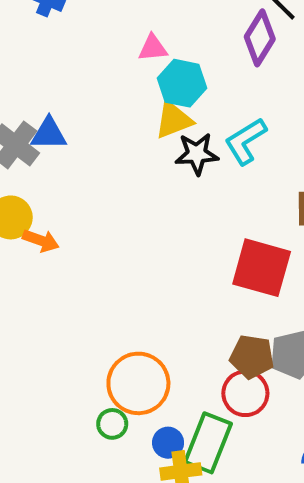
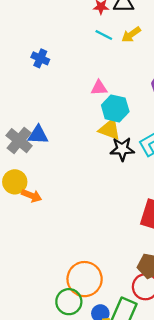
yellow triangle: (174, 120) -> (110, 129), turned 40
green circle: (112, 424) -> (69, 302), size x1.5

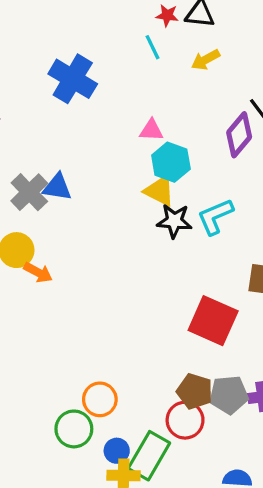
cyan line: (104, 35) -> (152, 47), moved, turned 30
blue cross: (40, 58) -> (73, 79), size x1.8
orange circle: (85, 279) -> (100, 399), size x0.7

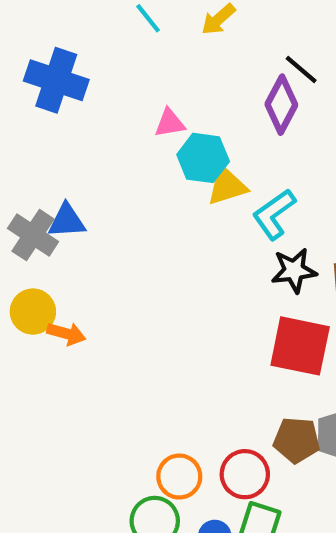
yellow triangle: (160, 191) -> (227, 186), moved, turned -32
black star: (174, 221) -> (294, 270), moved
red circle: (185, 420) -> (245, 474), moved

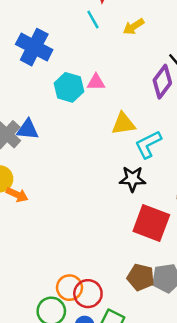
cyan hexagon: (203, 158) -> (69, 87), moved
black star: (294, 270) -> (132, 179), moved
red circle: (245, 474) -> (88, 294), moved

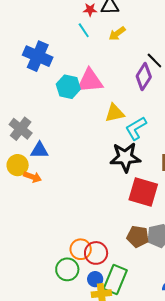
pink triangle: (96, 82) -> (90, 81), size x1.8
blue triangle: (28, 129) -> (39, 150), moved
black star: (132, 179) -> (125, 157), size x1.4

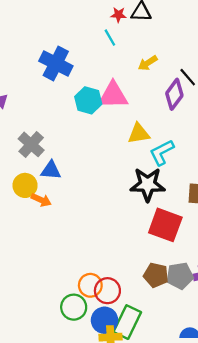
yellow arrow: (117, 34) -> (148, 63), moved
blue circle: (95, 279) -> (105, 320), size x1.5

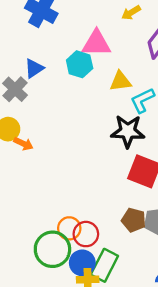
cyan hexagon: (88, 100) -> (80, 64), moved
blue triangle: (51, 170) -> (34, 68), moved, turned -40
green circle: (74, 307) -> (52, 249), size x1.4

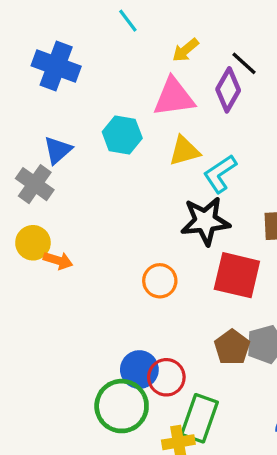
pink triangle: (96, 43) -> (174, 97), moved
brown pentagon: (134, 220) -> (232, 347), turned 30
orange circle: (69, 228) -> (160, 281), moved
blue circle: (82, 263) -> (139, 370), moved

